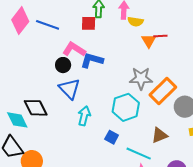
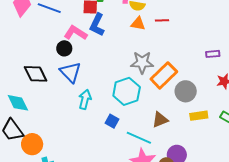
orange triangle: (149, 41) -> (138, 24), moved, turned -49
blue L-shape: (92, 60) -> (97, 25), moved, turned -80
black diamond: (36, 108) -> (36, 74), moved

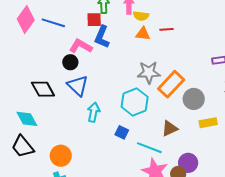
orange circle: (32, 144) -> (61, 156), moved

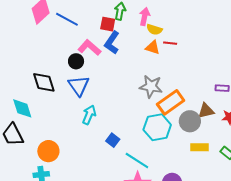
red line: (167, 29) -> (170, 43), moved
cyan hexagon: (135, 102) -> (157, 127), moved
brown triangle: (170, 129) -> (206, 111), moved

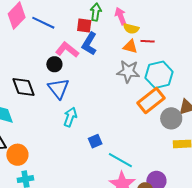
pink arrow: (145, 17) -> (121, 16), turned -30
gray star: (151, 86) -> (128, 71), moved
cyan hexagon: (157, 127) -> (159, 75), moved
blue square: (113, 140) -> (95, 141), turned 32
orange circle: (48, 151) -> (17, 155), moved

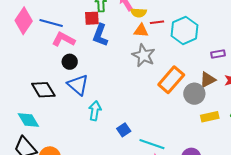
pink L-shape: (67, 50) -> (64, 39), moved
gray star: (128, 71) -> (144, 55), turned 30
cyan hexagon: (159, 75) -> (184, 30), moved

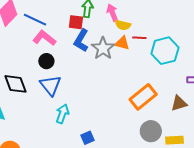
gray star: (144, 55) -> (103, 48), moved
gray circle: (194, 94) -> (151, 131), moved

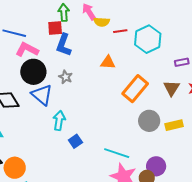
orange triangle: (122, 43) -> (108, 62), moved
gray star: (103, 48) -> (66, 77), moved, size x0.6
black circle: (46, 61) -> (33, 72), size x1.6
brown triangle: (179, 103) -> (171, 88), turned -30
blue square: (88, 138) -> (75, 141), moved

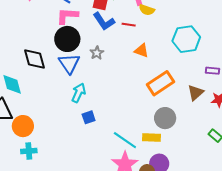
red line: (120, 31) -> (129, 25), moved
blue L-shape: (64, 45) -> (104, 21), turned -70
pink L-shape: (27, 49) -> (67, 16), turned -40
yellow rectangle: (174, 125) -> (151, 137), moved

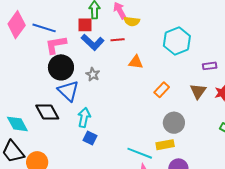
black diamond: (35, 59) -> (47, 112), moved
orange rectangle: (160, 83) -> (162, 90), size x0.6
blue square: (89, 117) -> (90, 138), moved, turned -32

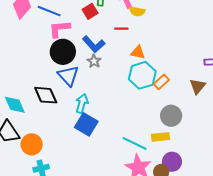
red square: (85, 25) -> (90, 11), turned -35
cyan hexagon: (177, 41) -> (142, 75), moved
blue L-shape: (93, 42) -> (94, 44), moved
blue square: (90, 138) -> (86, 124), size x1.6

